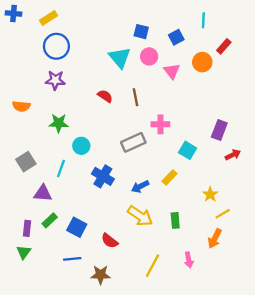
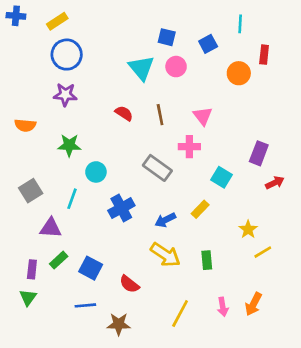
red rectangle: (224, 46) -> (264, 55), turned -35
pink triangle: (172, 71) -> (203, 116), moved
gray rectangle: (133, 142) -> (157, 168), turned 60
blue cross: (103, 176) -> (121, 208), turned 30
orange arrow: (215, 239) -> (253, 304), moved

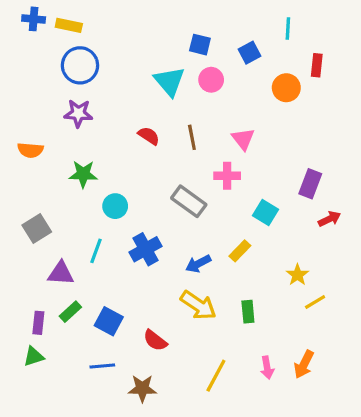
blue cross: (16, 16) -> (34, 19), moved
yellow rectangle: (57, 21) -> (69, 25), turned 45
cyan line: (72, 199) -> (96, 251), moved
green triangle: (28, 297) -> (34, 356), turned 36

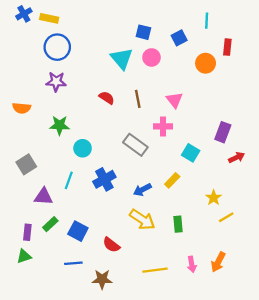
blue cross: (34, 19) -> (24, 14), turned -35
yellow line: (216, 376) -> (155, 270), turned 55

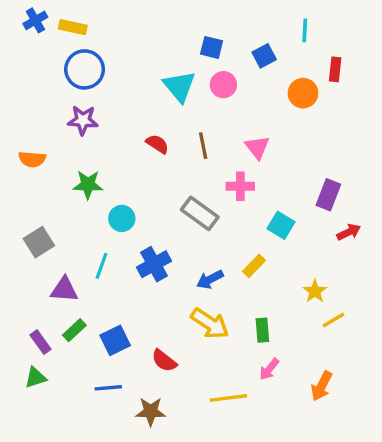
blue square: (78, 231) -> (115, 340), turned 36
purple rectangle: (27, 232) -> (41, 342), turned -42
pink arrow: (192, 264) -> (269, 369), moved, turned 49

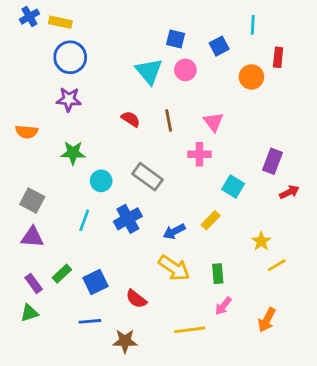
gray rectangle: (200, 213) -> (147, 177), moved
gray square: (39, 242) -> (32, 201), turned -30
purple triangle: (64, 290) -> (32, 237), moved

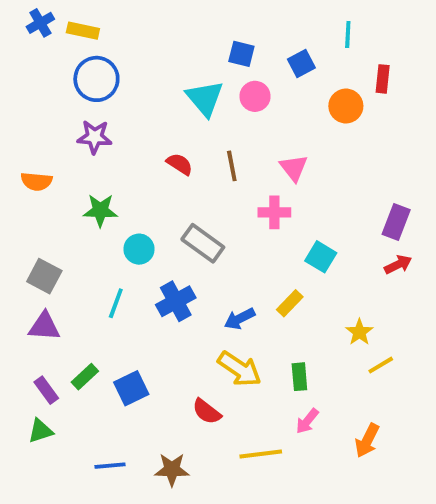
purple rectangle: (272, 161) -> (396, 222), moved
red semicircle: (136, 299) -> (207, 411), moved
blue line: (90, 321) -> (110, 466), moved

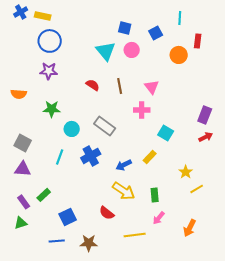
blue square: (131, 388) -> (68, 217), moved

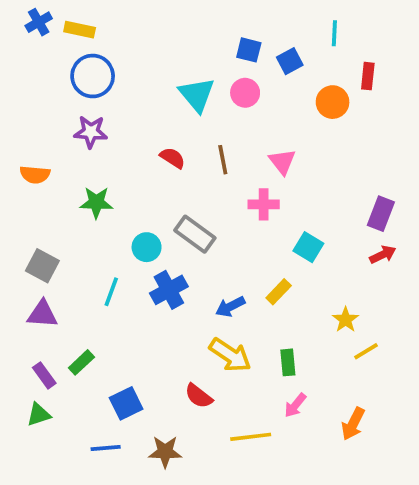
blue square: (125, 28) -> (249, 50), moved
cyan circle: (72, 129) -> (147, 247), moved

